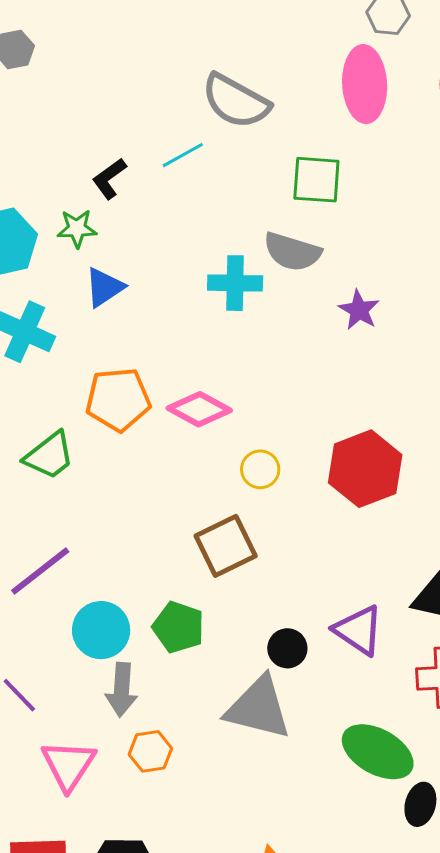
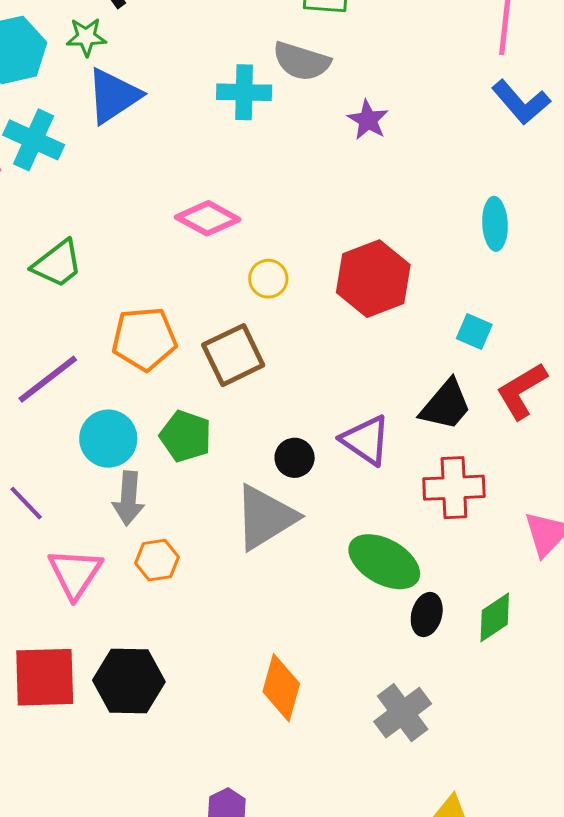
blue triangle: (104, 287) -> (113, 96), size x1.4
orange pentagon: (118, 399) -> (144, 339), moved
gray triangle: (258, 708) -> (265, 517), turned -46

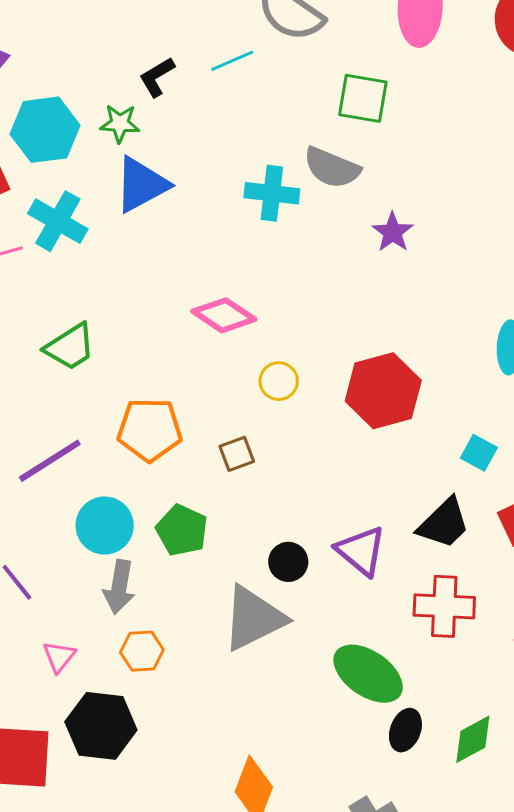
brown square: (233, 355) -> (237, 454), size x0.6
pink triangle: (75, 573) -> (59, 657), size x0.6
black hexagon: (129, 681) -> (101, 726), moved

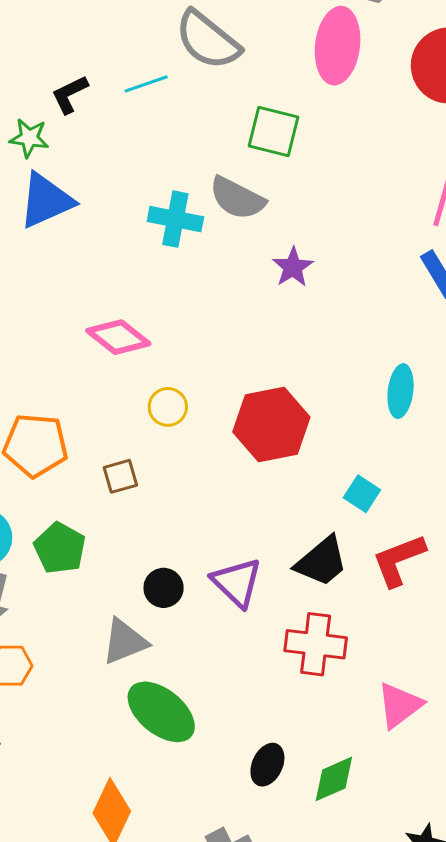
gray triangle: (254, 618) -> (125, 642), size x0.7
green ellipse: (368, 674) -> (161, 712), moved

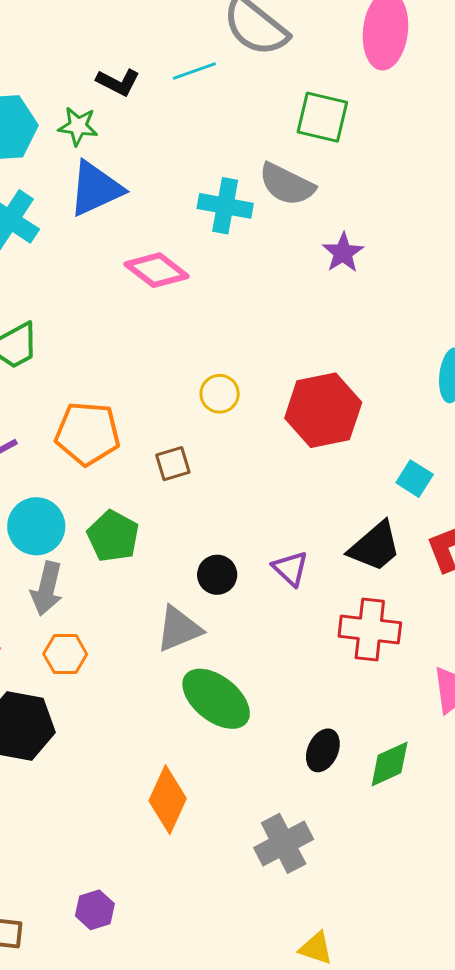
black L-shape: (70, 94) -> (118, 82), turned -126
pink diamond: (118, 337) -> (157, 270), moved
purple triangle: (237, 582) -> (290, 569), size x0.7

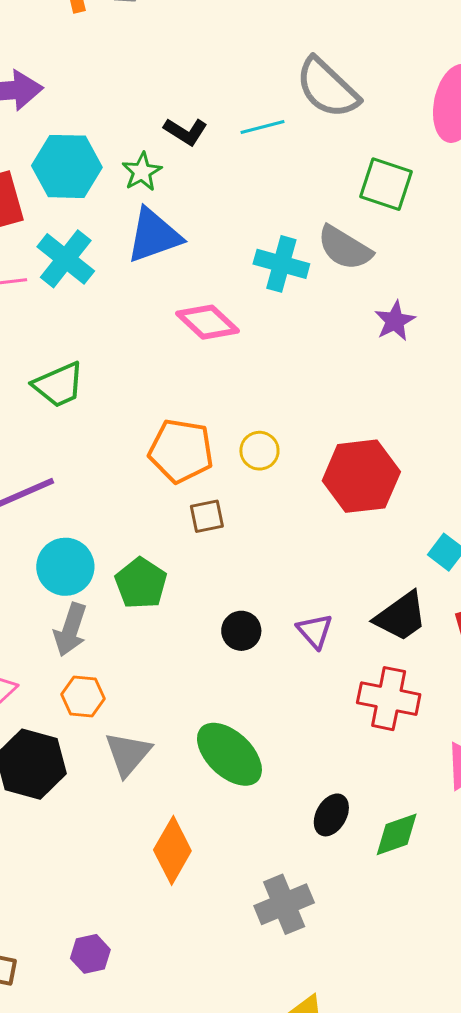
green star: (78, 126) -> (142, 172), turned 30
orange pentagon: (88, 434) -> (181, 451), moved
gray triangle: (179, 629) -> (128, 754), moved, turned -32

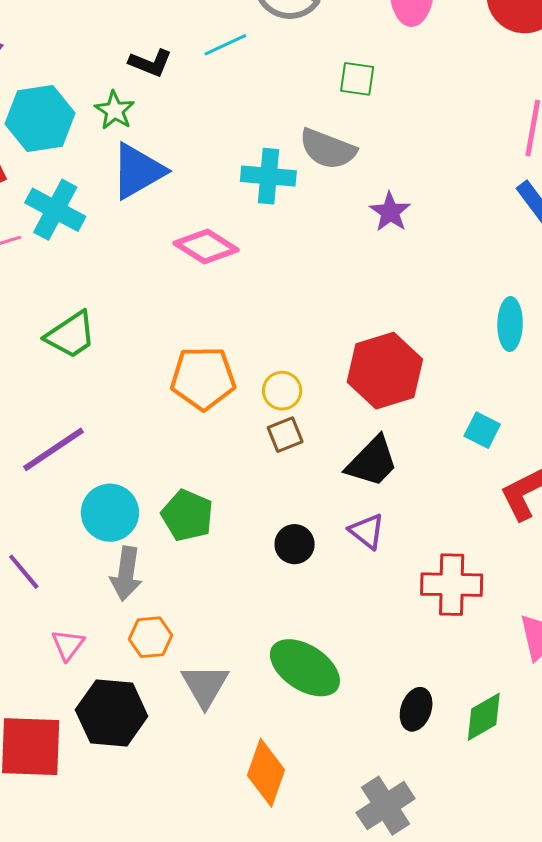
green square: (386, 184) -> (357, 79), size x0.7
yellow circle: (259, 451) -> (282, 391), moved
brown square: (207, 516) -> (285, 435), moved
black trapezoid: (401, 616) -> (372, 462), moved

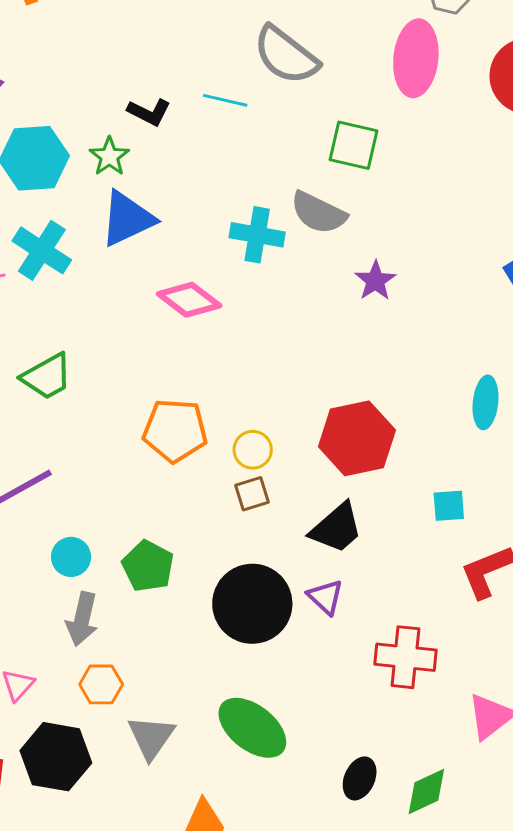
cyan line: (225, 45) -> (225, 100), turned 33
green square: (357, 79) -> (354, 145), size x1.4
cyan square: (482, 430) -> (449, 506), turned -36
cyan circle: (110, 513) -> (71, 557), size x0.7
black circle: (295, 544) -> (252, 604), size x2.0

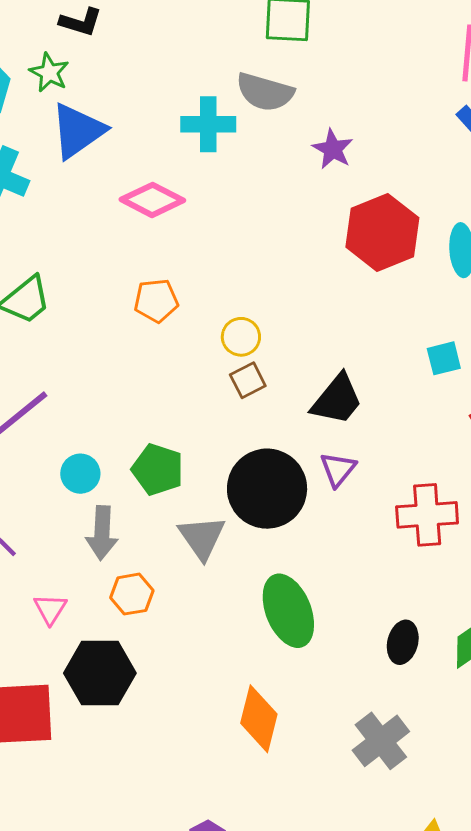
orange pentagon: (175, 431) -> (156, 301), moved, size x0.7
red hexagon: (357, 438) -> (382, 232), moved
purple triangle: (325, 597) -> (338, 469), turned 36
green ellipse: (252, 728) -> (288, 611), turned 40
gray triangle: (151, 737) -> (202, 537), moved

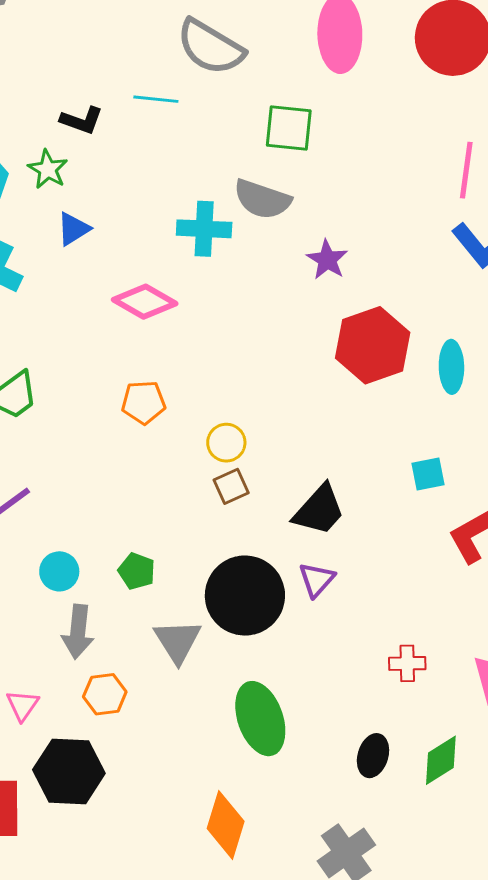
blue triangle: (78, 131) -> (73, 229), size x0.6
green pentagon: (158, 469) -> (137, 571), size x0.7
red cross: (427, 515) -> (407, 663), moved, size x0.6

